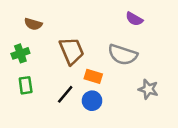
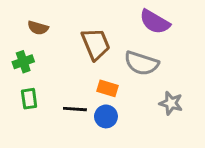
purple semicircle: (134, 19) -> (155, 22), size x1.5
brown trapezoid: (72, 51) -> (96, 44), moved
black line: (65, 94) -> (75, 109), turned 54

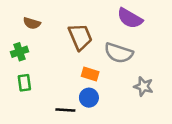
black line: (75, 109) -> (65, 110), moved

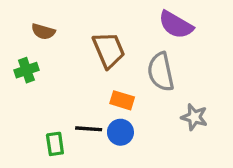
gray semicircle: (119, 53) -> (161, 72), turned 60
green rectangle: (24, 83) -> (55, 144), moved
black line: (65, 110) -> (89, 129), moved

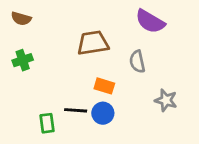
brown semicircle: (43, 32) -> (21, 19), moved
brown trapezoid: (109, 50) -> (93, 43), turned -76
gray semicircle: (161, 72) -> (137, 62), size x0.7

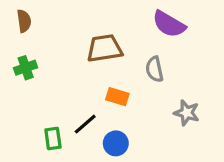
brown semicircle: (21, 19) -> (24, 21), turned -114
black line: (76, 110) -> (85, 124), turned -45
blue circle: (103, 113) -> (116, 143), moved

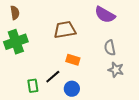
green cross: (26, 68) -> (16, 42), size x1.6
gray semicircle: (154, 69) -> (110, 48), moved

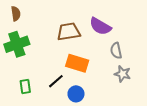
purple semicircle: (105, 15) -> (100, 26), moved
orange rectangle: (73, 60) -> (77, 63), size x1.5
green rectangle: (33, 86) -> (25, 87), moved

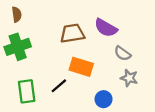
gray semicircle: (116, 51) -> (122, 53), turned -42
green rectangle: (25, 87) -> (27, 91), size x1.5
blue circle: (76, 94) -> (104, 99), moved

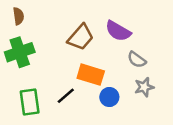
brown trapezoid: (72, 33) -> (81, 37), turned 140
gray star: (129, 78) -> (144, 87), turned -30
blue circle: (104, 99) -> (109, 97), moved

